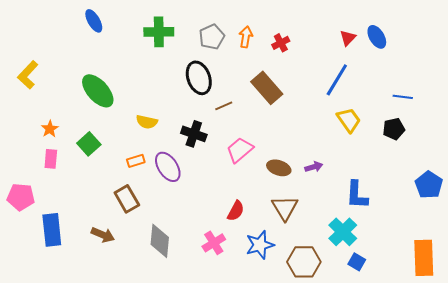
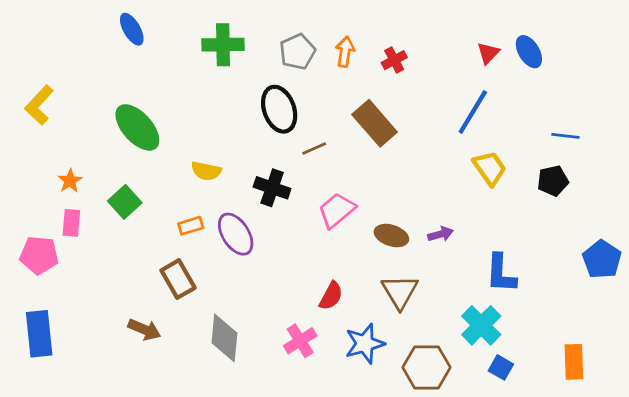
pink pentagon: (21, 197) -> (39, 255), moved
blue rectangle: (52, 230) -> (39, 334), moved
orange rectangle: (424, 258) -> (574, 362), moved, size x0.7

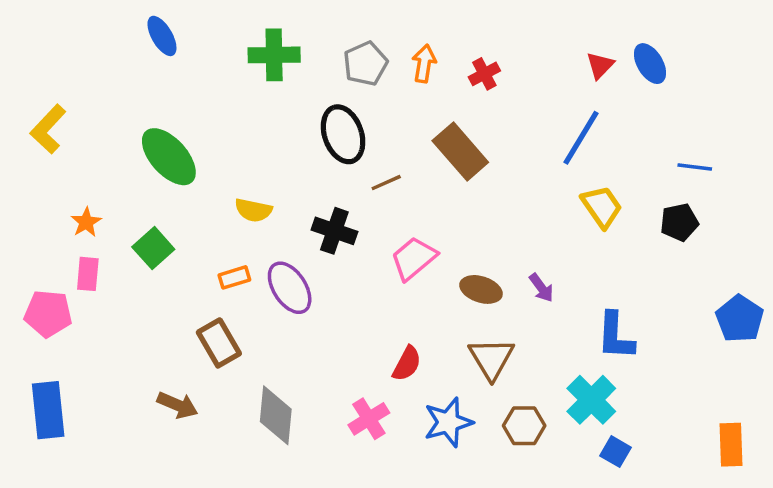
purple arrow: (441, 234) -> (541, 288), turned 70
orange rectangle: (574, 362) -> (731, 445), moved
brown hexagon: (426, 367) -> (524, 426), moved, size x0.7

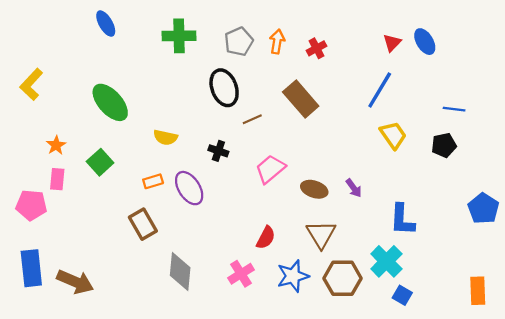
black cross: (334, 231) -> (218, 151), size x0.7
brown arrow: (177, 405) -> (75, 282), moved, size x1.4
brown hexagon: (524, 426) -> (342, 278), size x1.4

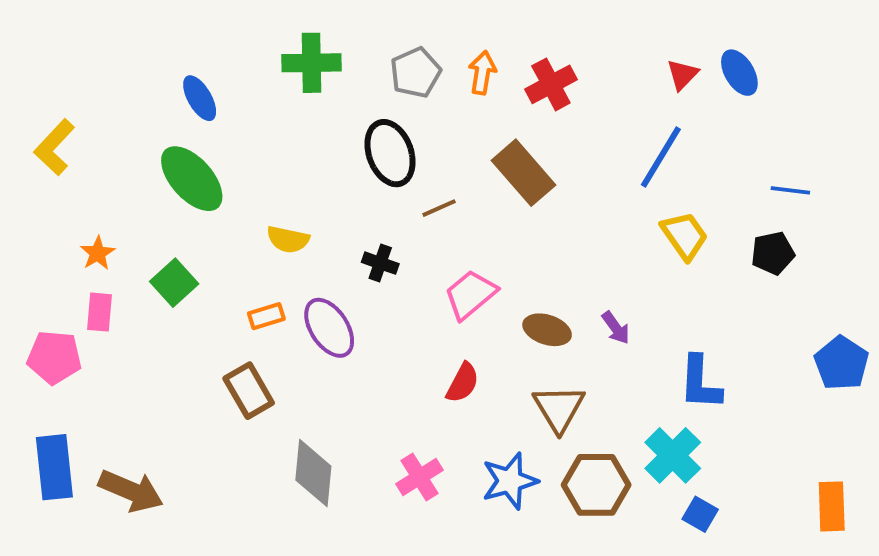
blue ellipse: (106, 24) -> (200, 98), moved
red cross: (317, 48) -> (551, 84), size x1.4
red semicircle: (266, 238) -> (463, 383), moved

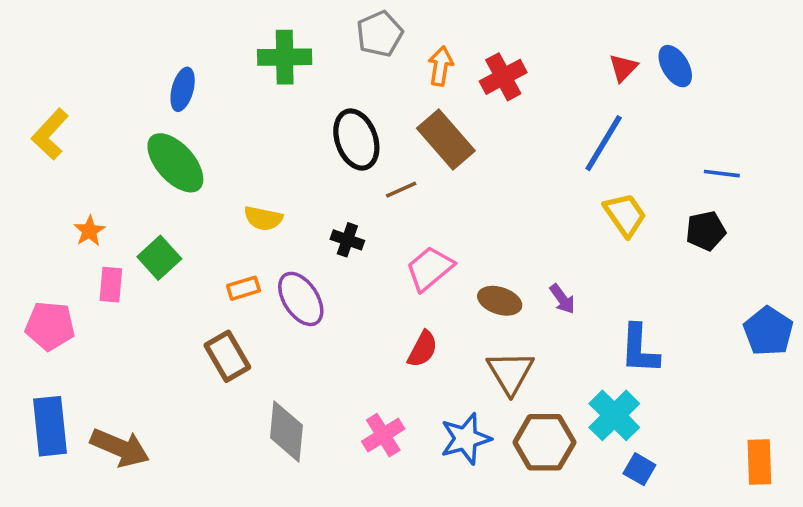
gray pentagon: (416, 73) -> (380, 34), moved
blue ellipse: (200, 98) -> (183, 89), turned 45
brown rectangle: (523, 173) -> (446, 140), moved
pink rectangle: (100, 312) -> (111, 285), moved

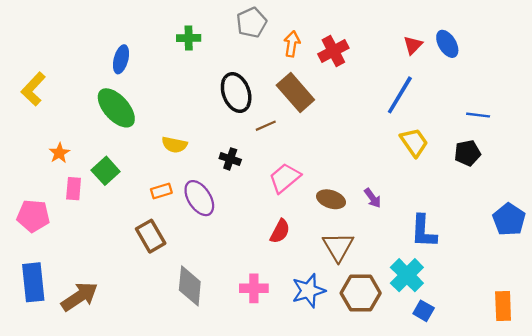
green cross: (285, 57) -> (189, 38), size x0.7
pink cross: (383, 435) -> (254, 288), turned 32
brown arrow: (120, 448) -> (79, 297), turned -57

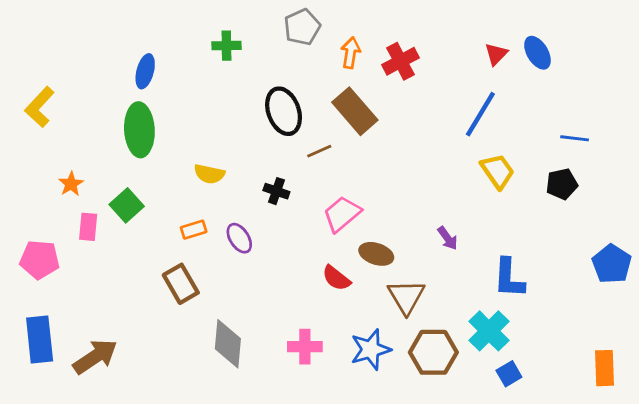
green ellipse: (116, 108) -> (139, 130), turned 39
purple ellipse: (199, 198) -> (239, 238), size x0.7
brown ellipse: (331, 199) -> (376, 254), moved
red semicircle: (280, 231) -> (336, 278), turned 100
blue square: (424, 311) -> (509, 374), turned 30

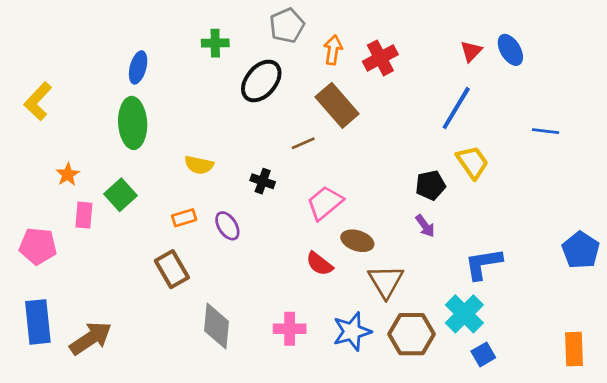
black ellipse: (284, 111) -> (261, 81), moved, turned 60
black pentagon: (562, 184) -> (430, 185), moved
blue L-shape: (509, 278) -> (483, 264), turned 78

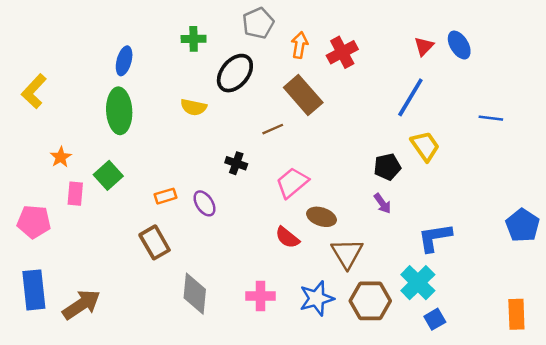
yellow semicircle: (199, 165) -> (194, 107), moved

